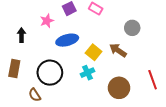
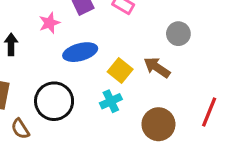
red line: (153, 80) -> (209, 112), turned 42
brown semicircle: (35, 95) -> (20, 129), moved

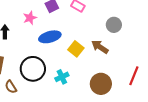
cyan cross: (111, 101) -> (62, 77), moved

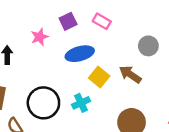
blue ellipse: (50, 37) -> (80, 54), moved
cyan cross: (62, 77) -> (81, 103), moved

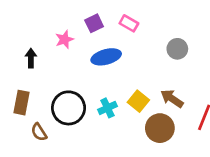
brown arrow: (130, 74) -> (172, 99), moved
yellow square: (99, 77) -> (138, 101), moved

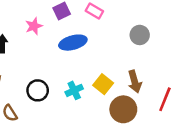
brown arrow: (172, 99) -> (135, 82), turned -140
black circle: (69, 108) -> (38, 90), size x0.7

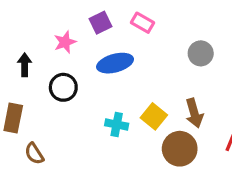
black circle: (38, 90) -> (63, 87), moved
cyan cross: (74, 90) -> (117, 124), turned 36

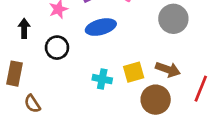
gray circle: (201, 53) -> (173, 19), size x1.4
brown arrow: (194, 113) -> (168, 69), turned -55
yellow square: (154, 116) -> (134, 72), turned 35

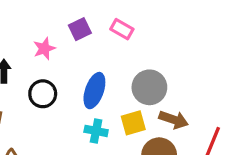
gray circle: (173, 19) -> (149, 87), moved
blue ellipse: (101, 27) -> (94, 91), moved, turned -56

